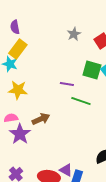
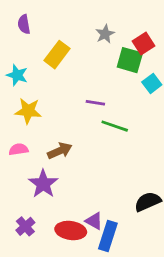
yellow rectangle: (18, 49) -> (57, 55), moved
green square: (92, 70) -> (130, 60), moved
purple star: (20, 134) -> (43, 184), moved

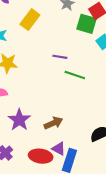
brown arrow: (60, 151) -> (53, 123), moved

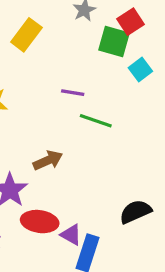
brown arrow: (53, 123) -> (48, 160), moved
red ellipse: (41, 156) -> (40, 222), moved

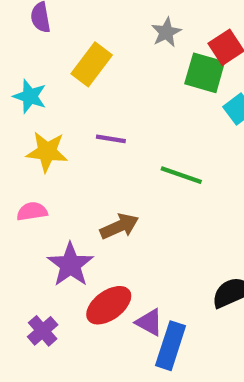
purple line: (73, 93) -> (111, 139), moved
red ellipse: (40, 222) -> (109, 305), turned -44

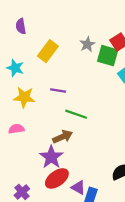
gray star: (166, 32) -> (87, 44), moved
green line: (181, 175) -> (76, 114), moved
purple star: (70, 265) -> (51, 157), moved

